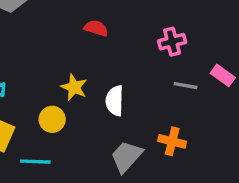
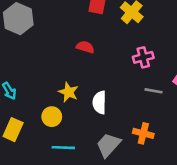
cyan line: (35, 162) -> (63, 148), moved

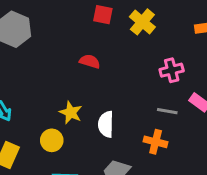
pink cross: (143, 57) -> (172, 70), moved
orange cross: (143, 133) -> (156, 142), moved

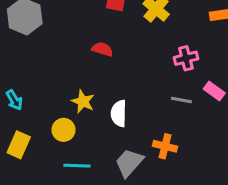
orange cross: (156, 142) -> (165, 146), moved

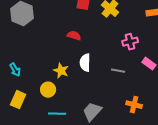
gray line: (181, 100) -> (118, 71), moved
white semicircle: (119, 113) -> (85, 63), moved
orange cross: (165, 146) -> (134, 105), moved

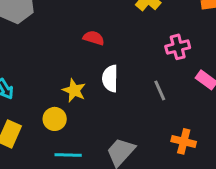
gray line: (118, 71) -> (160, 90), turned 56

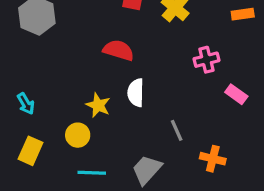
red semicircle: (94, 38) -> (119, 50), size x1.4
gray line: (160, 90) -> (177, 130), moved

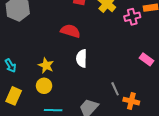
pink cross: (206, 60) -> (132, 17), moved
yellow star: (98, 105) -> (46, 66), moved
gray line: (177, 130) -> (115, 89), moved

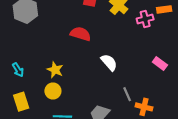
white semicircle: (82, 58) -> (109, 62), moved, turned 138
yellow rectangle: (14, 96) -> (21, 102), turned -42

